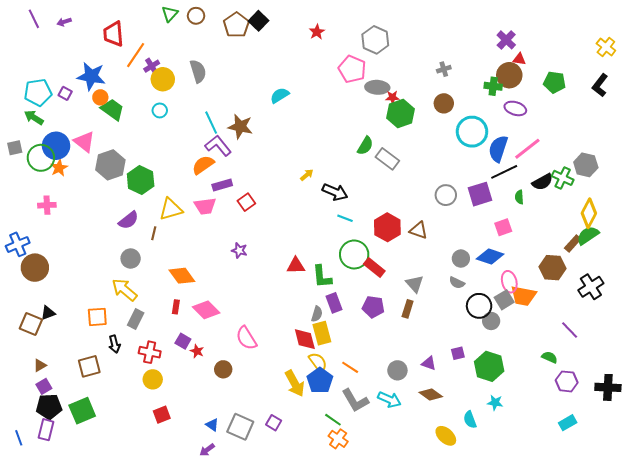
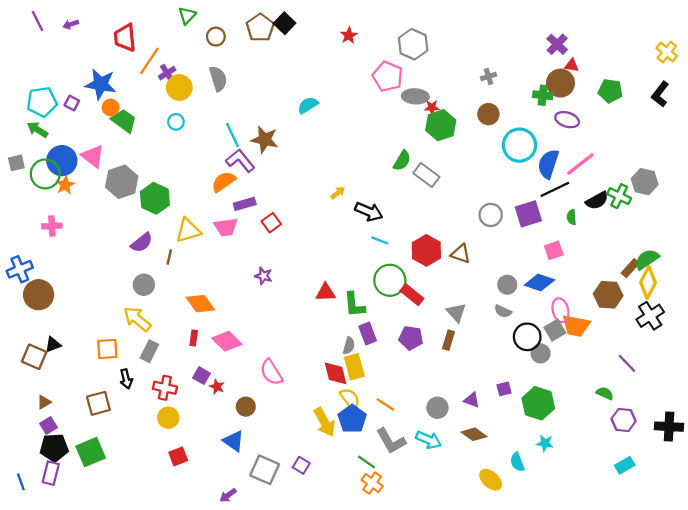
brown circle: (196, 16) -> (216, 37), moved
yellow diamond: (589, 213) -> (648, 283), moved
blue triangle: (212, 425) -> (234, 441), moved, size x1.5

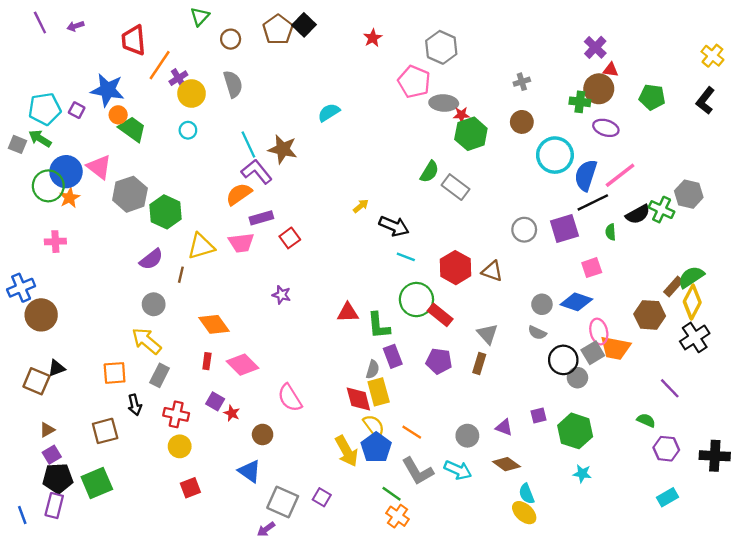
gray square: (16, 163) -> (17, 144), moved, turned 35
cyan semicircle: (517, 462) -> (527, 494), moved
purple arrow: (228, 495) -> (266, 529), moved

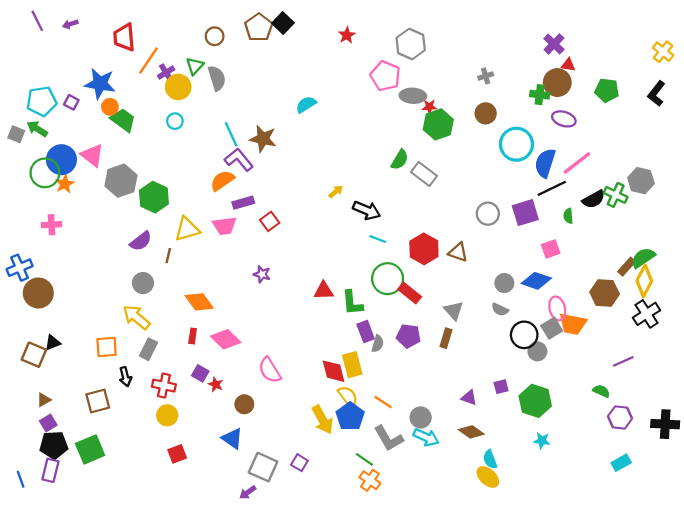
green triangle: (200, 17) -> (195, 66), moved
gray semicircle: (373, 369) -> (378, 344), moved
purple line: (670, 388) -> (623, 361), turned -70
gray circle: (467, 436) -> (421, 417), moved

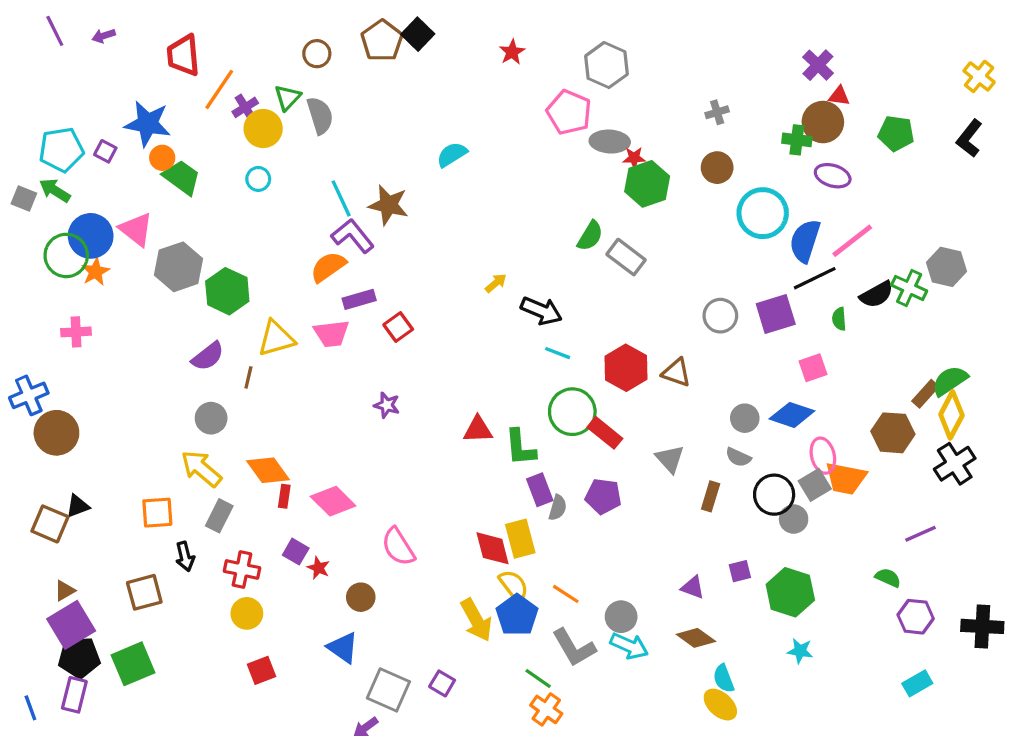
orange diamond: (199, 302) -> (268, 470), moved
brown rectangle: (446, 338) -> (711, 496), moved
purple square: (48, 423) -> (71, 625), size x1.8

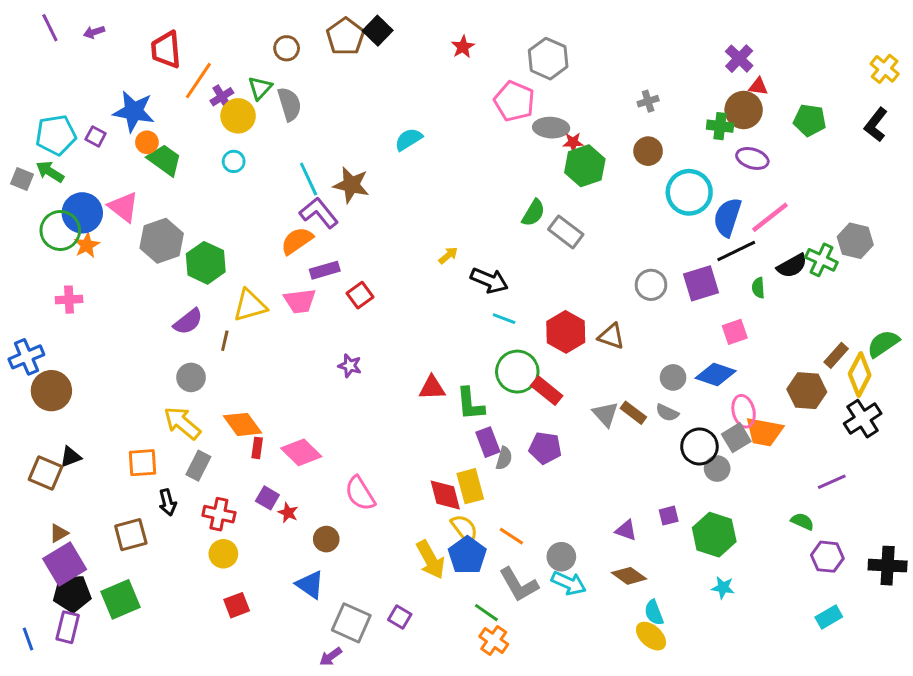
green semicircle: (950, 381) -> (883, 344), moved
brown rectangle: (711, 496) -> (633, 413), moved, turned -70

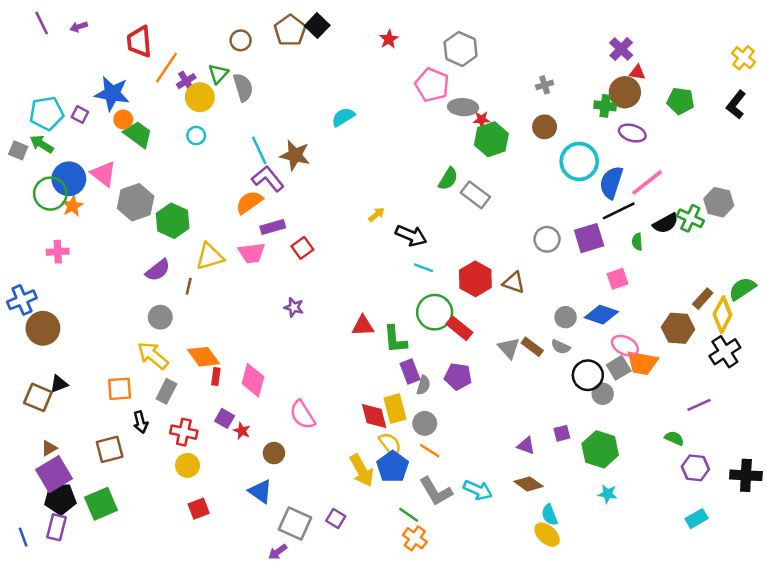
pink ellipse: (744, 411) -> (625, 346), turned -50
pink diamond: (301, 452) -> (253, 380), turned 60
gray circle: (561, 557) -> (425, 423), moved

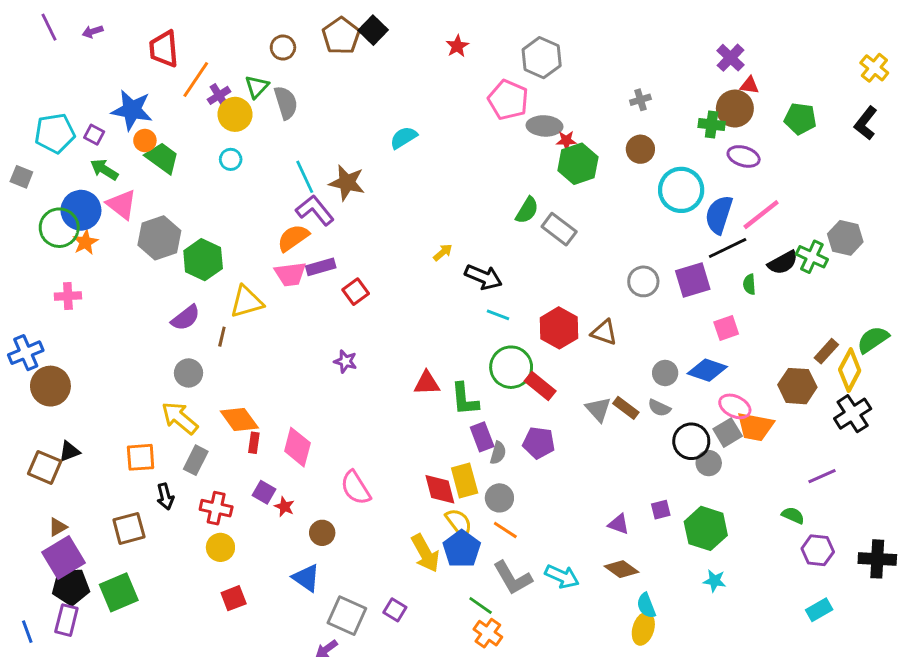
green arrow: (42, 144) -> (104, 170), moved
pink trapezoid: (252, 253) -> (290, 274), moved
yellow ellipse: (547, 535) -> (643, 629), turned 65

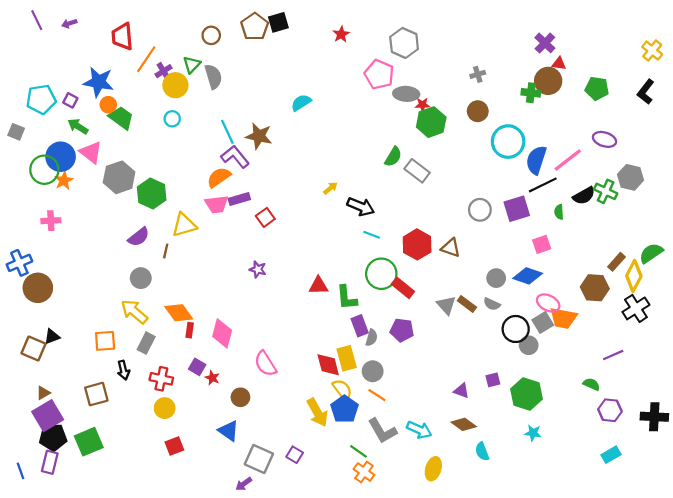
black square: (373, 30) -> (278, 22), turned 30
purple ellipse: (744, 156) -> (605, 139), moved
yellow ellipse: (643, 629) -> (433, 469), moved

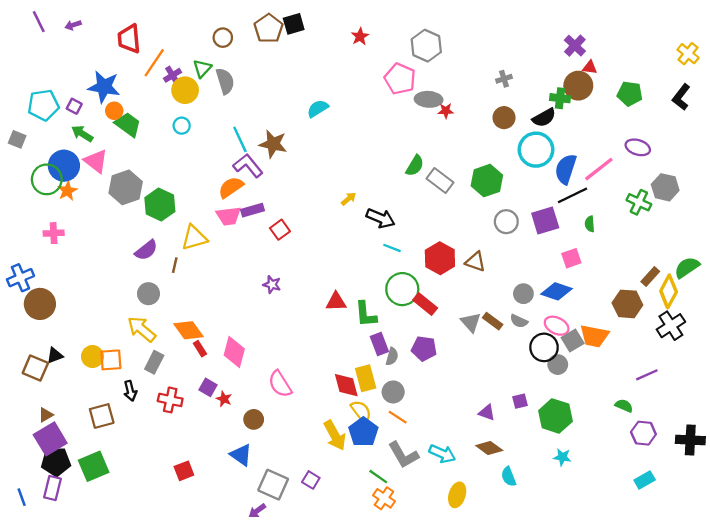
green hexagon: (431, 122) -> (487, 181), moved
black semicircle: (584, 196) -> (544, 118), moved
pink ellipse: (548, 303) -> (557, 326), moved
red rectangle: (190, 330) -> (200, 349), turned -40
yellow circle: (165, 408) -> (92, 357), moved

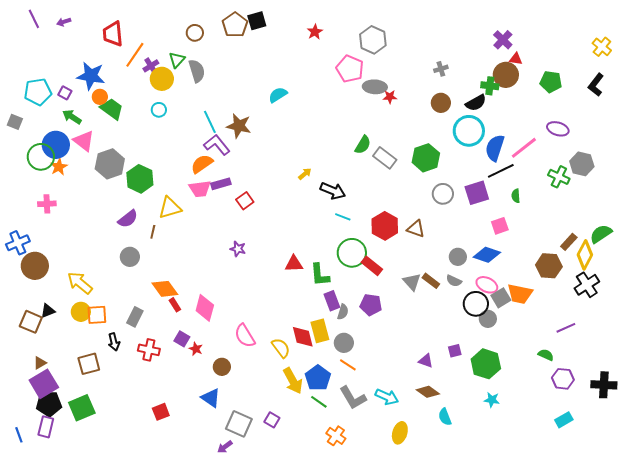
yellow arrow: (142, 329) -> (80, 283), moved
yellow semicircle: (361, 411) -> (281, 348), moved
green line: (378, 477) -> (319, 402), moved

